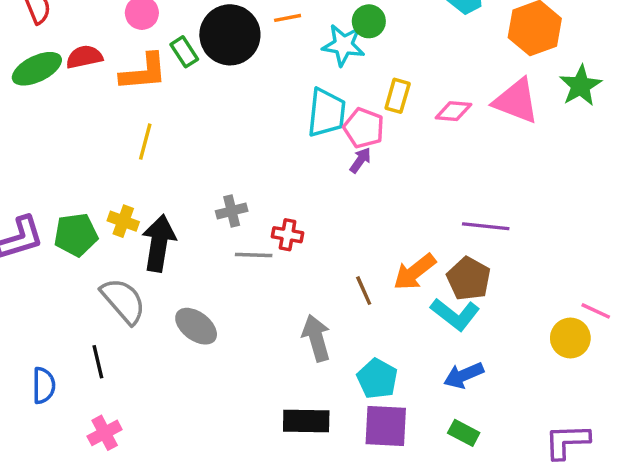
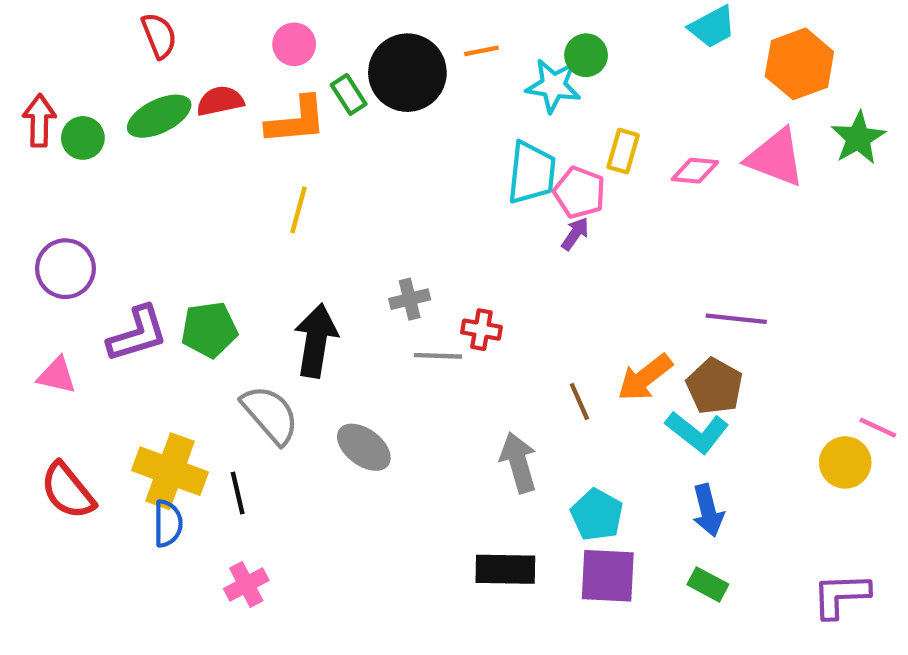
yellow cross: (123, 221) -> (170, 471), moved, size x1.8
blue arrow: (464, 375) -> (708, 510), turned -81

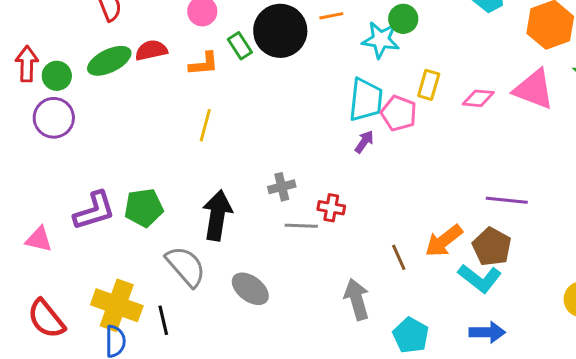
orange L-shape: (296, 121) -> (204, 64), size x0.7
purple arrow: (575, 234) -> (364, 142), moved
purple circle: (65, 269) -> (54, 118), moved
blue arrow: (708, 510) -> (487, 332), turned -76

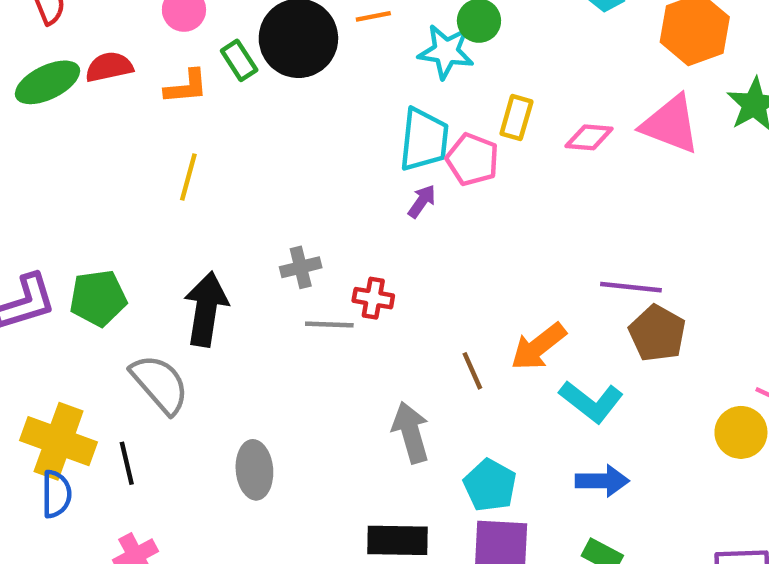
brown pentagon: (492, 247) -> (657, 333), moved
gray ellipse: (250, 289) -> (254, 470), moved, turned 48

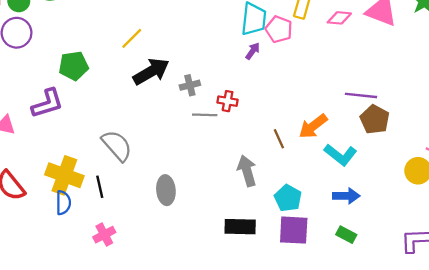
yellow line: (188, 177) -> (132, 38), turned 30
green pentagon: (98, 298) -> (74, 66), moved
black arrow: (206, 309) -> (151, 71), moved, turned 51

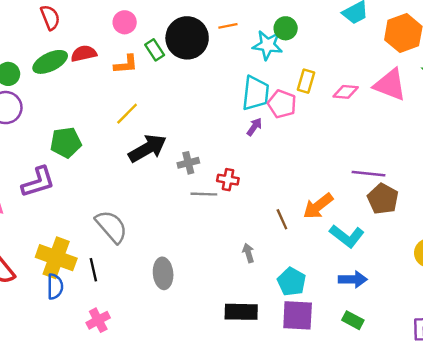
gray arrow: (247, 171) -> (248, 253), size x0.6

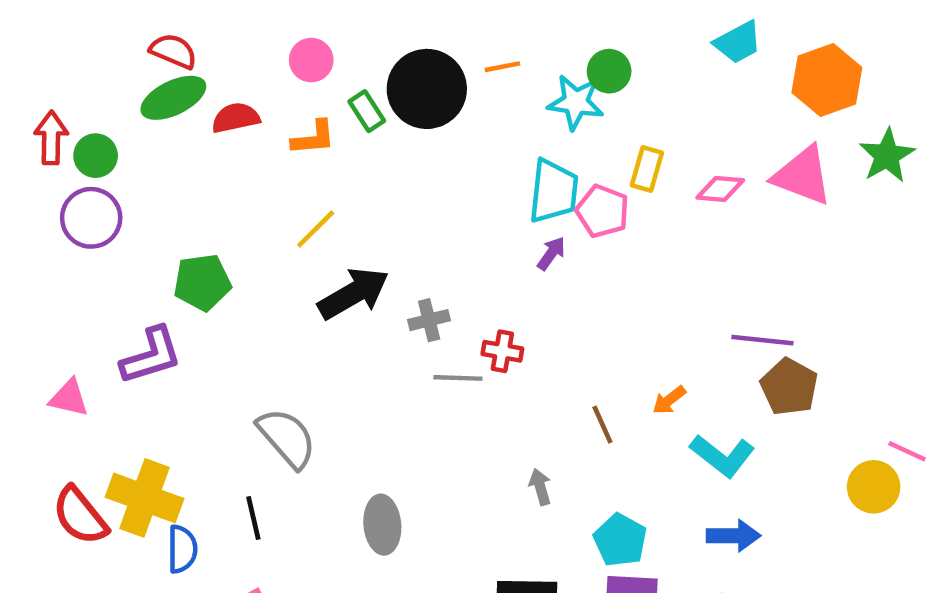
red semicircle: (50, 17) -> (173, 51), turned -45
green ellipse: (50, 62) -> (173, 98), moved
orange arrow: (318, 206) -> (669, 400), size x0.6
yellow cross: (56, 258) -> (144, 498), moved

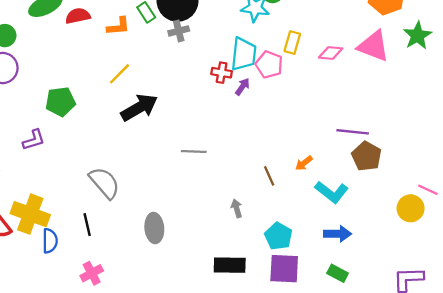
gray cross: (429, 320) -> (179, 31), moved
red cross: (502, 351) -> (222, 73), moved
purple L-shape: (151, 356) -> (34, 140), size x0.7

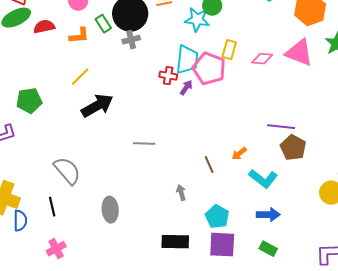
pink pentagon: (269, 65) -> (209, 69), size x1.4

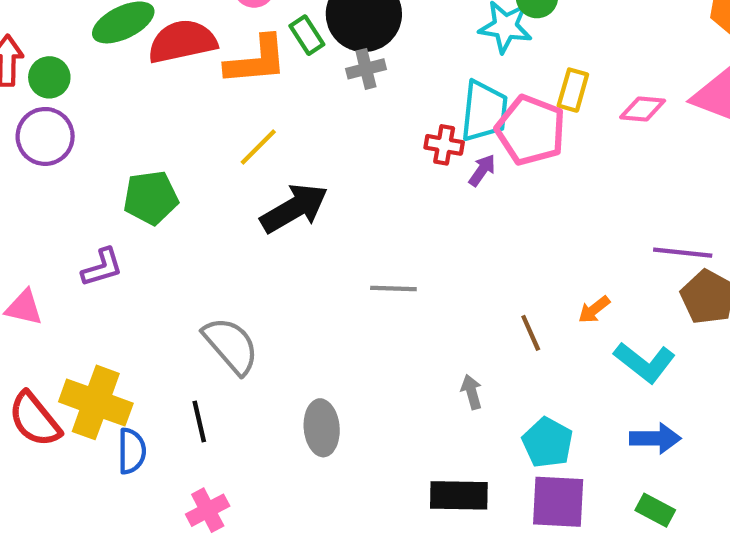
red semicircle: (44, 27) -> (182, 41), size x1.5
orange L-shape: (79, 36) -> (256, 60), size x1.5

